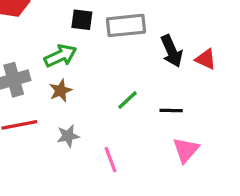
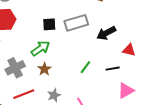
black arrow: (172, 51) -> (106, 33), turned 96
red triangle: (206, 59) -> (129, 50), moved
pink triangle: (186, 150) -> (126, 90), turned 30

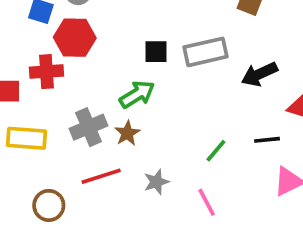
green line: (85, 67) -> (216, 151), moved
brown star: (44, 69) -> (127, 133), moved

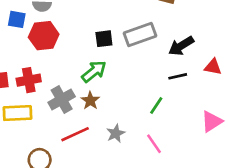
red cross: (46, 72) -> (29, 80), moved
black line: (267, 140) -> (178, 76), moved

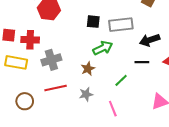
green arrow: (94, 71) -> (103, 48), moved
brown star: (90, 101) -> (88, 69), moved

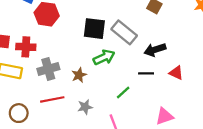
black square: (93, 22) -> (94, 29), size x1.5
gray rectangle: (121, 25) -> (124, 32), turned 45
brown star: (88, 69) -> (79, 75), moved

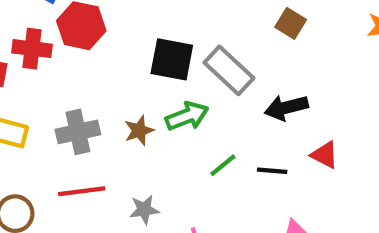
red cross: (26, 47) -> (32, 49), moved
black line: (146, 73) -> (272, 171), moved
brown star: (79, 75) -> (139, 130), moved
green line: (123, 93) -> (223, 165), moved

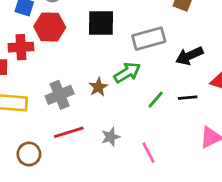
black square: (172, 59) -> (101, 23), moved
gray rectangle: (229, 70) -> (149, 39), turned -48

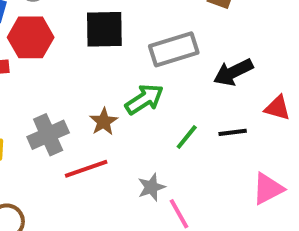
red line: (69, 132) -> (86, 169), moved
gray star: (111, 137) -> (151, 187), moved

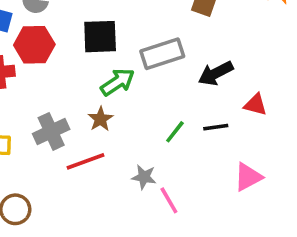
green arrow: (144, 99) -> (118, 82), moved
gray star: (151, 187) -> (144, 177), turned 30

